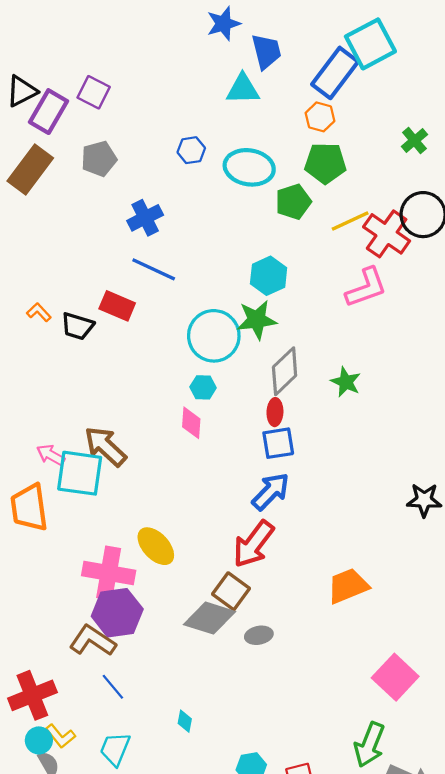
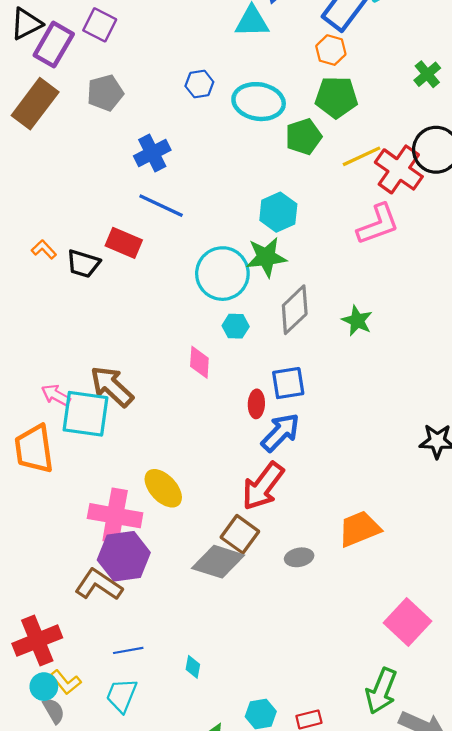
cyan hexagon: (203, 387) -> (236, 326), moved
red ellipse: (275, 412) -> (256, 404), moved
gray ellipse: (259, 635) -> (299, 557), moved
blue line: (113, 687) -> (128, 650), moved, turned -60

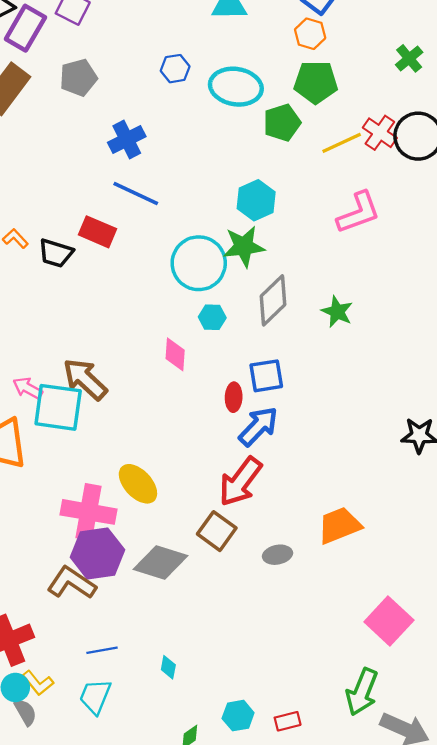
red cross: (399, 169) -> (380, 133), moved, size x0.7
gray diamond: (218, 562) -> (160, 563), moved

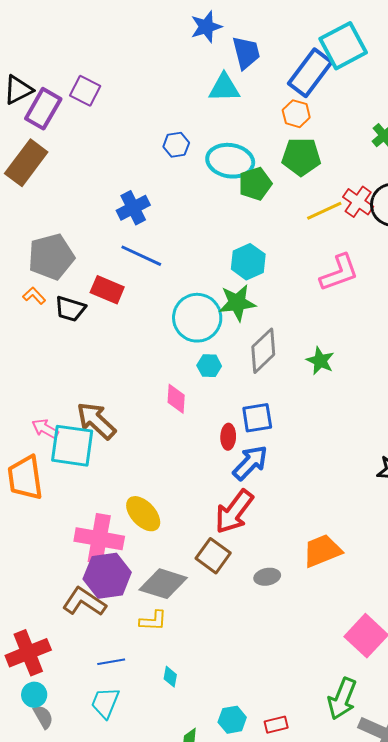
gray pentagon: (78, 78) -> (51, 257), moved, size x1.4
green pentagon: (282, 123) -> (255, 184), moved
yellow L-shape: (38, 683) -> (153, 621), moved, turned -48

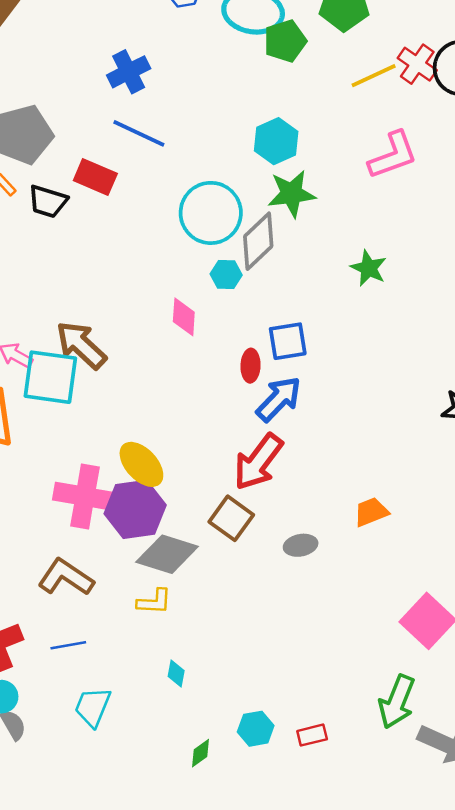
green star: (237, 303) -> (292, 194), moved
gray diamond: (263, 351) -> (258, 241), moved
orange trapezoid: (322, 551) -> (371, 512), size x0.7
purple hexagon: (107, 576) -> (135, 509), moved
blue line: (111, 662) -> (68, 645), moved

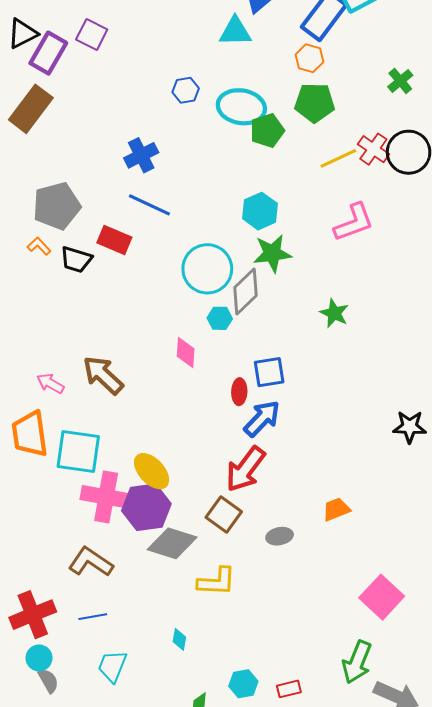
cyan square: (50, 377) -> (78, 452), moved
yellow L-shape: (154, 602) -> (217, 582), moved, size x1.4

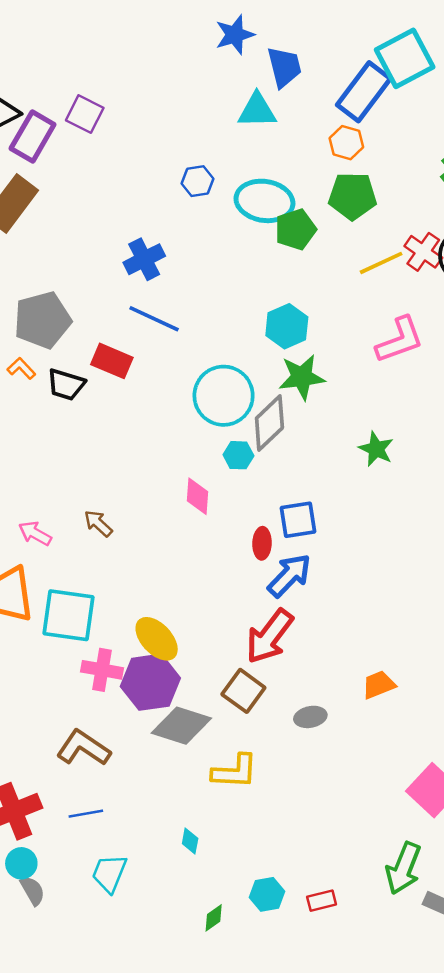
brown arrow: (103, 375) -> (98, 523), size x0.6
pink cross: (106, 497) -> (102, 670), size x0.7

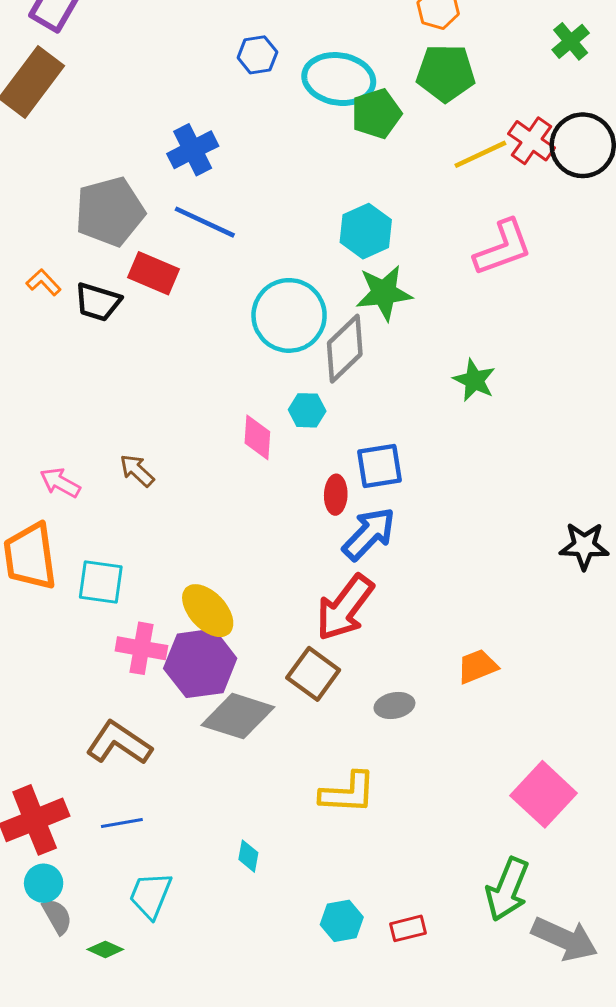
gray pentagon: (42, 320) -> (110, 212), moved
cyan hexagon: (238, 455) -> (307, 410), moved
cyan square: (69, 615) -> (101, 582), size x0.7
yellow L-shape: (235, 772) -> (348, 793), moved
green diamond: (214, 918) -> (105, 949), moved, turned 60

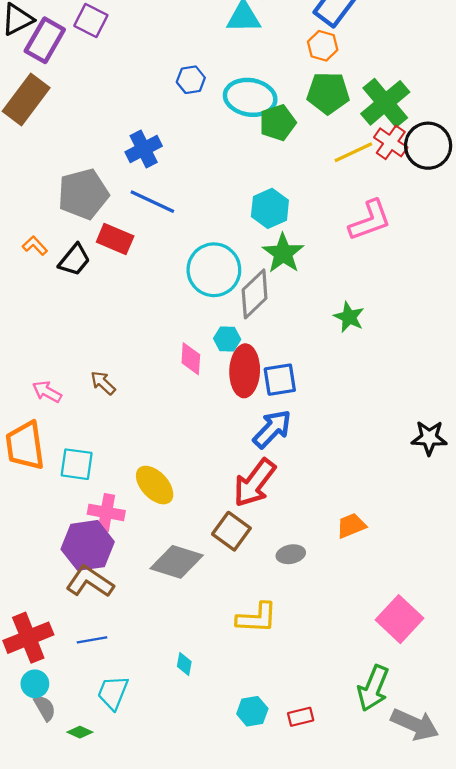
green cross: (571, 41) -> (385, 103), moved, size x1.8
green star: (384, 293) -> (283, 253), turned -30
black trapezoid: (98, 302) -> (74, 260), turned -68
red ellipse: (336, 495) -> (245, 371), moved, size x1.8
purple hexagon: (200, 663) -> (88, 545), moved

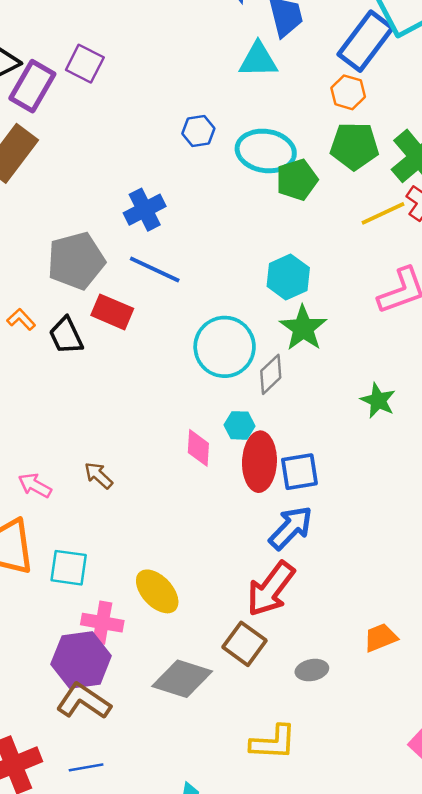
black trapezoid: (74, 260) -> (66, 336), turned 116
gray diamond: (255, 294) -> (271, 374), size x0.7

